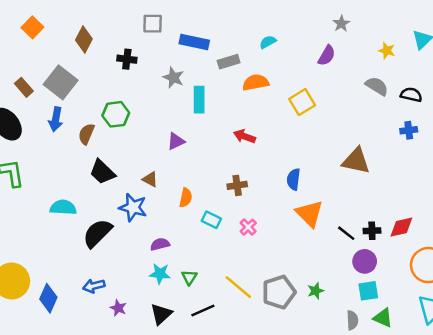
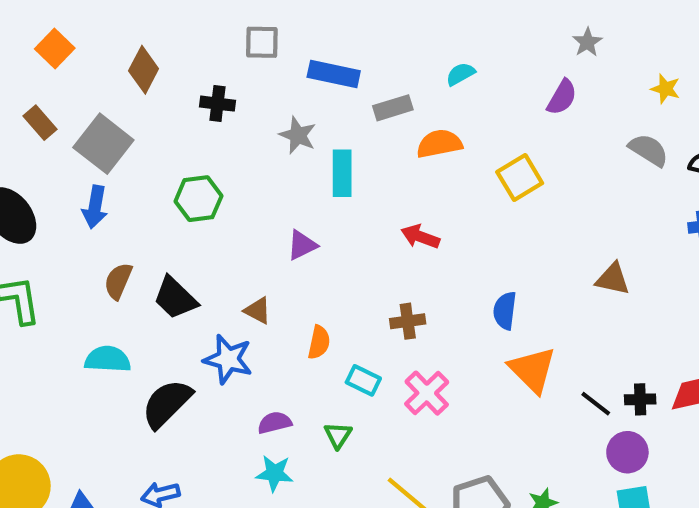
brown rectangle: (24, 87) -> (40, 123), moved
brown semicircle: (86, 134) -> (118, 281), moved
brown triangle: (356, 161) -> (613, 279), size x0.7
pink cross: (248, 227) -> (427, 393), size x1.5
green triangle: (189, 277) -> (338, 435), moved

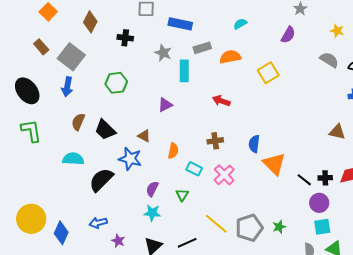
gray rectangle: (393, 108) -> (202, 48), moved
brown triangle: (613, 279) -> (337, 132), moved
blue semicircle: (505, 311) -> (254, 144), moved
purple semicircle: (275, 423) -> (152, 189), turned -49

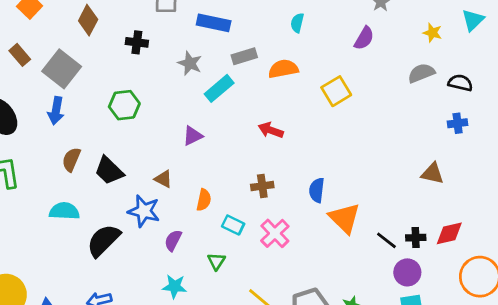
cyan semicircle: (240, 24) -> (297, 23), turned -48
gray semicircle: (329, 60) -> (421, 73), turned -54
cyan rectangle: (184, 71) -> (219, 88), turned 50
purple semicircle: (152, 189) -> (173, 240), moved

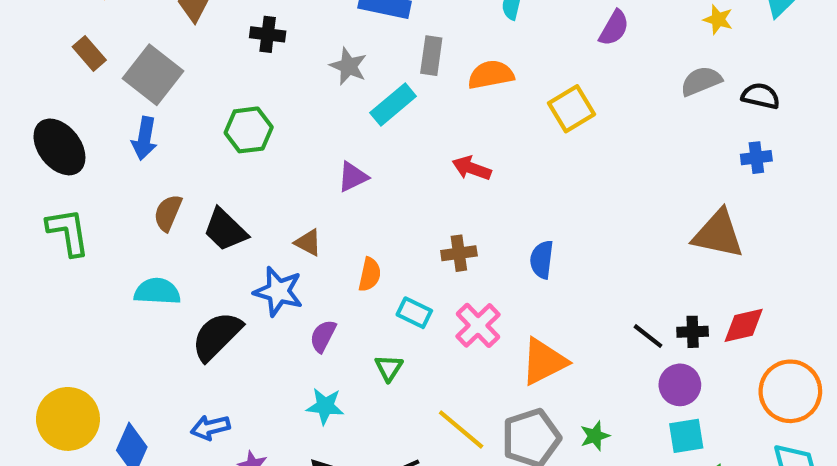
gray rectangle: (244, 56) -> (431, 56), turned -65
brown triangle: (432, 173) -> (718, 234), size x1.5
orange triangle: (345, 218) -> (544, 362), moved, turned 48

